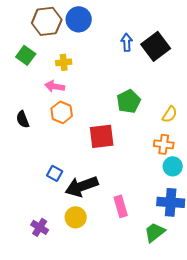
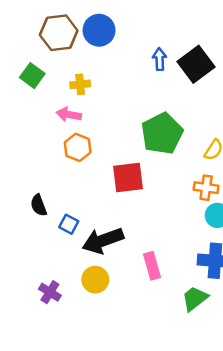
green pentagon: (129, 101) -> (162, 134), size x1.4
black semicircle: (23, 119) -> (39, 205), moved

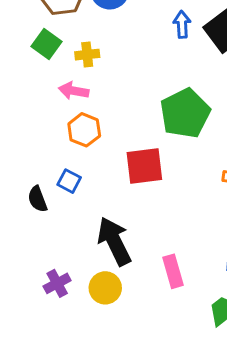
green square: (32, 76) -> (47, 44), moved
blue square: (69, 224) -> (69, 181), moved
black arrow: (103, 241) -> (114, 241), turned 84
purple cross: (50, 292) -> (57, 283), moved, turned 30

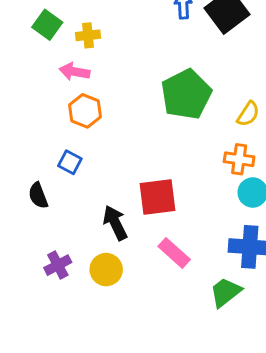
red square: (144, 166) -> (158, 197), moved
black semicircle: (38, 199) -> (38, 196), moved
black arrow: (114, 241) -> (115, 223), size x0.7
pink rectangle: (173, 271) -> (174, 253), turned -32

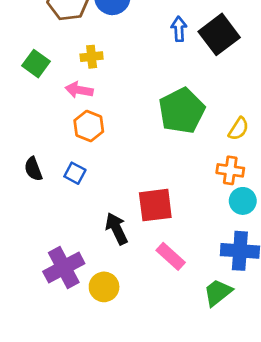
green square: (47, 25) -> (36, 64), moved
black semicircle: (38, 196) -> (33, 169), moved
purple cross: (58, 265) -> (64, 267), size x1.6
yellow circle: (106, 270) -> (104, 287), moved

